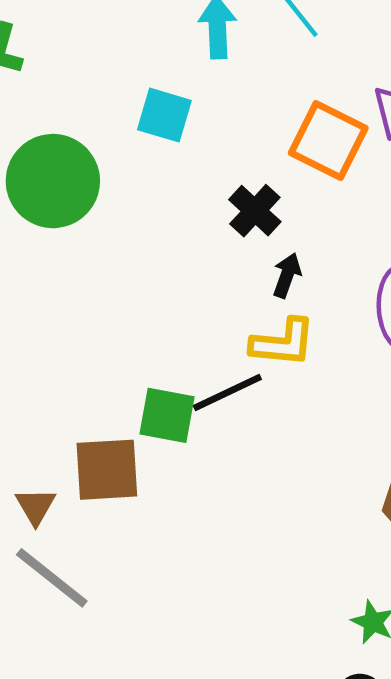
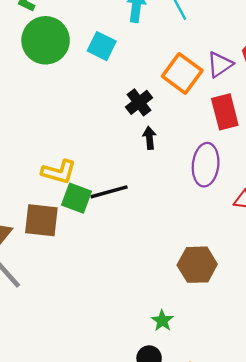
green circle: (53, 181) -> (46, 40), moved
black arrow: (287, 275) -> (149, 138), turned -35
yellow L-shape: (283, 343) -> (59, 172), moved

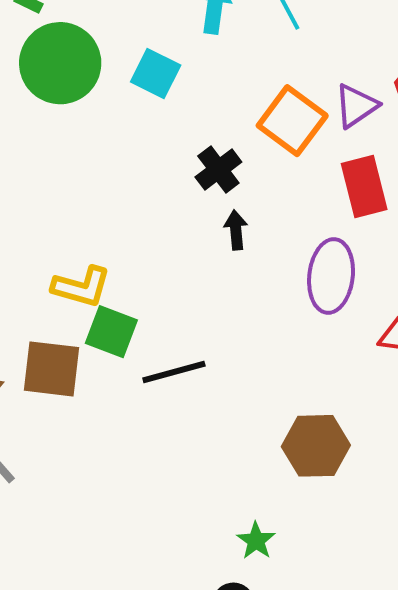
black line: (109, 192) -> (174, 372), moved

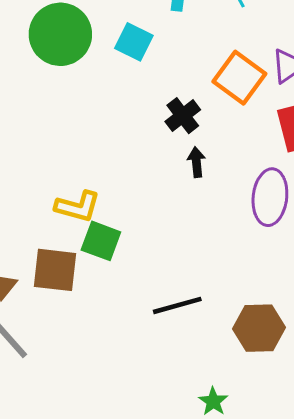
black line: (174, 372) -> (177, 305), moved

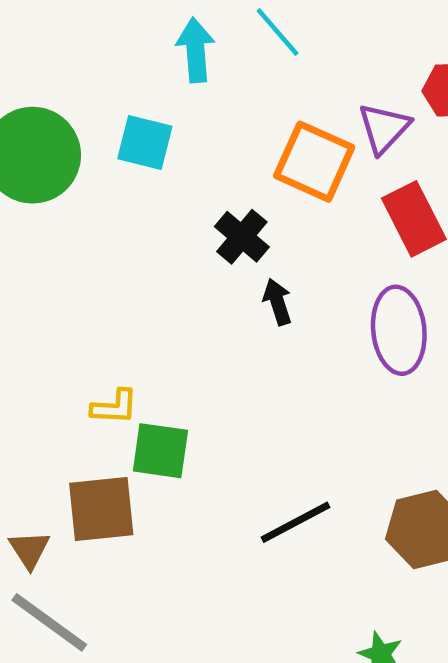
yellow L-shape: (78, 207) -> (114, 407), size x0.7

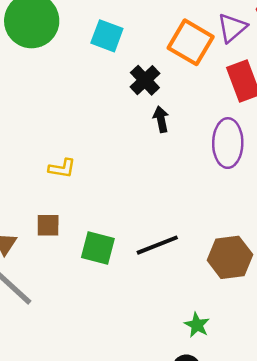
cyan square: (145, 143) -> (107, 36), moved
green square: (160, 451) -> (98, 248), moved
brown square: (101, 509) -> (48, 225), size x0.6

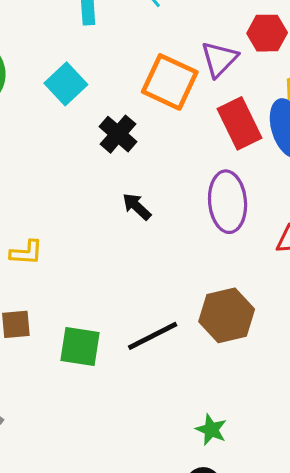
cyan square: (107, 36) -> (66, 84), turned 32
black arrow: (161, 119) -> (137, 206), moved, turned -30
brown hexagon: (230, 257) -> (227, 315), moved

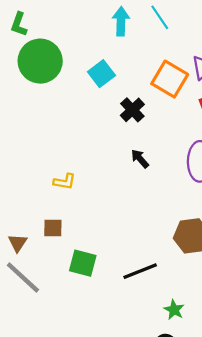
black line: (153, 336) -> (140, 271), moved
green square: (80, 346) -> (83, 263), moved

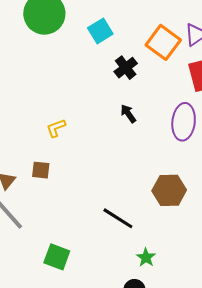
yellow L-shape: (64, 182) -> (56, 128), turned 145
green square: (83, 263) -> (57, 257), moved
black line: (140, 271) -> (118, 218), turned 48

